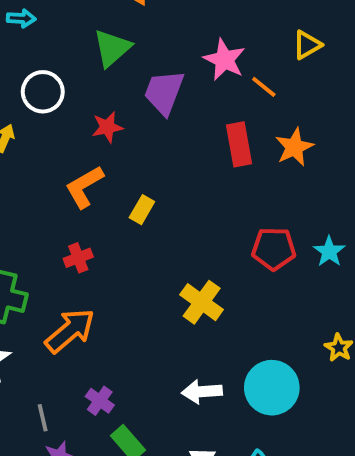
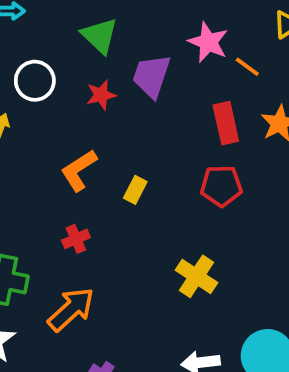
green triangle: (112, 48) -> (100, 36), turned -33
red star: (107, 127) -> (101, 95), moved
red pentagon: (274, 249) -> (221, 186), moved

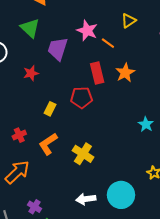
red star: (101, 95) -> (31, 73), moved
orange L-shape: (79, 170) -> (48, 144), moved
red pentagon: (221, 186) -> (81, 98), moved

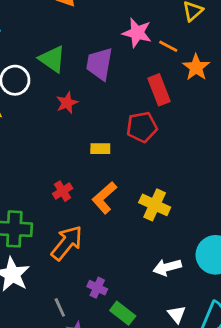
green triangle: (30, 28) -> (52, 59), moved
orange star: (125, 73) -> (196, 67), moved
yellow rectangle: (50, 109) -> (100, 149), turned 72

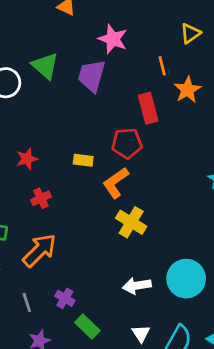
pink star: (137, 33) -> (113, 39), moved
orange line: (168, 46) -> (162, 66), turned 42
red star: (67, 103) -> (27, 159), moved
orange L-shape: (104, 198) -> (116, 183), moved
gray line: (60, 307) -> (27, 303), moved

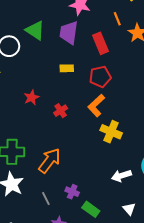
red rectangle: (148, 108) -> (101, 43), moved
yellow rectangle: (83, 160) -> (67, 68), moved
red cross: (41, 198) -> (61, 111), moved

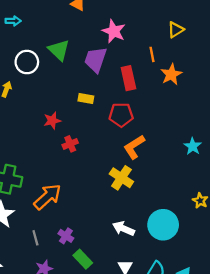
red star: (31, 98) -> (52, 121), moved
orange L-shape: (96, 105) -> (134, 147), moved
white arrow: (121, 176) -> (124, 228), turned 30

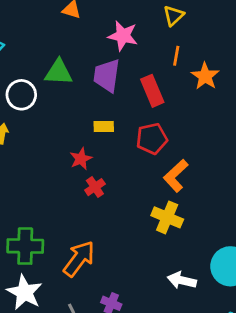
yellow triangle: (176, 30) -> (173, 16), moved
green triangle: (59, 50) -> (59, 72), turned -30
orange line: (152, 54) -> (176, 56), turned 32
red star: (52, 121) -> (81, 159), moved

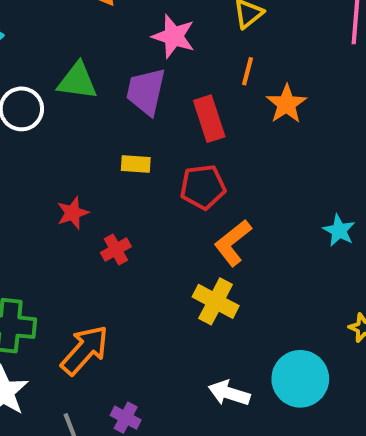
red star: (81, 159) -> (73, 213), moved

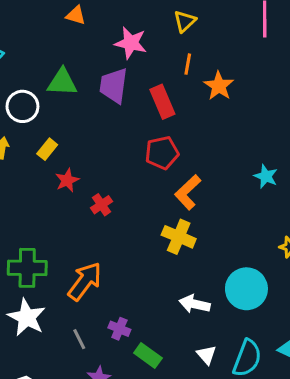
yellow rectangle: (136, 164) -> (47, 149), moved, turned -50

